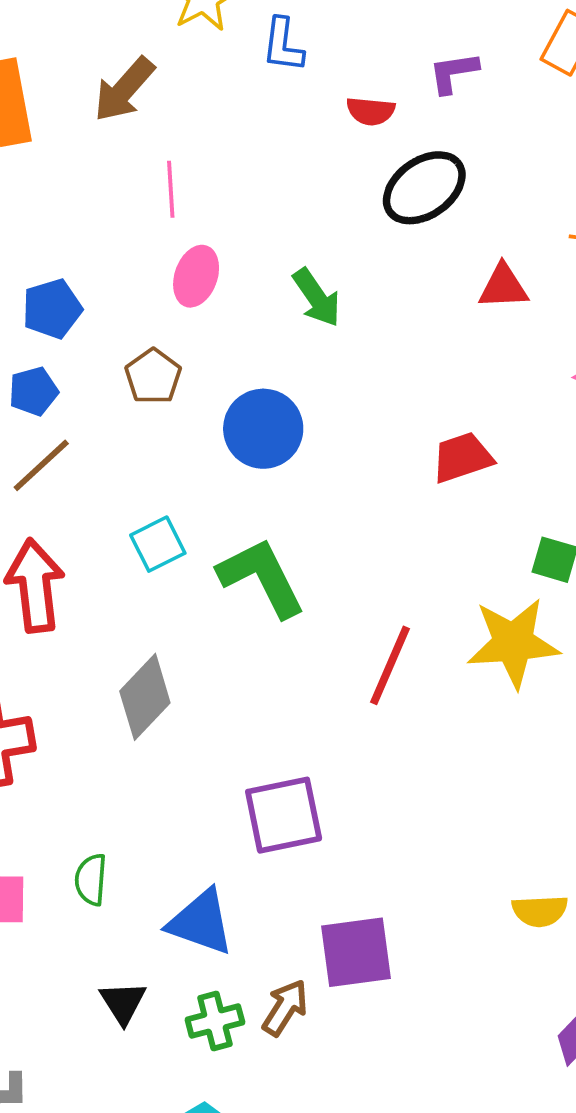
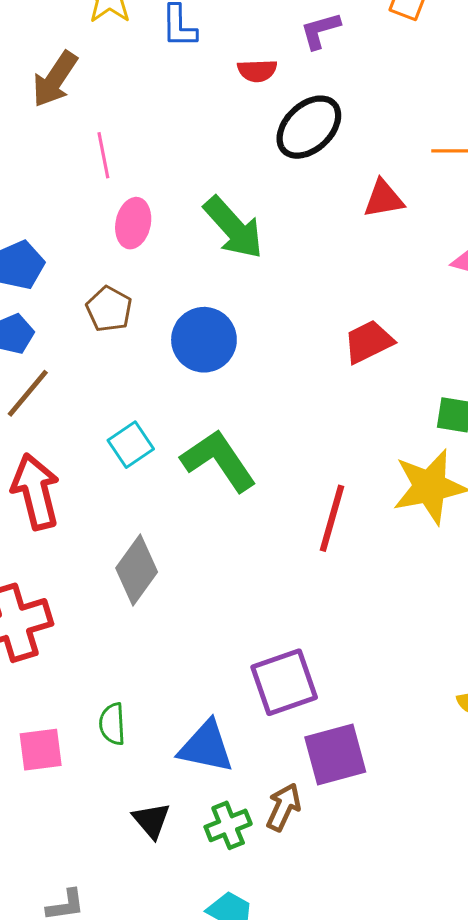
green arrow: (317, 298) -> (233, 228), size x1.4
purple square: (284, 815) -> (284, 682), moved

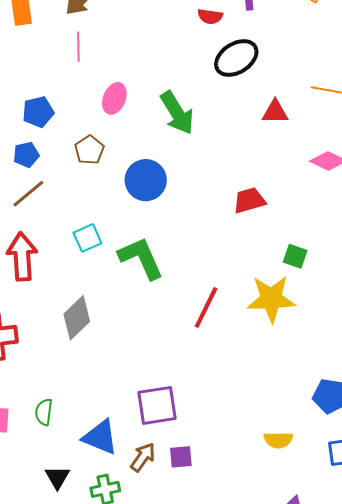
pink line: (103, 155) -> (78, 47), moved
purple square: (335, 755) -> (181, 457), size x0.6
brown arrow: (284, 807) -> (143, 457), moved

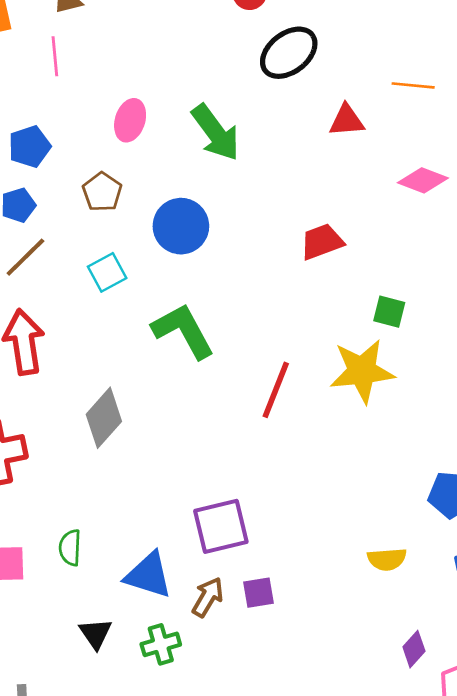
pink line: (78, 47) -> (55, 56), moved
cyan square: (87, 238) -> (107, 272), moved

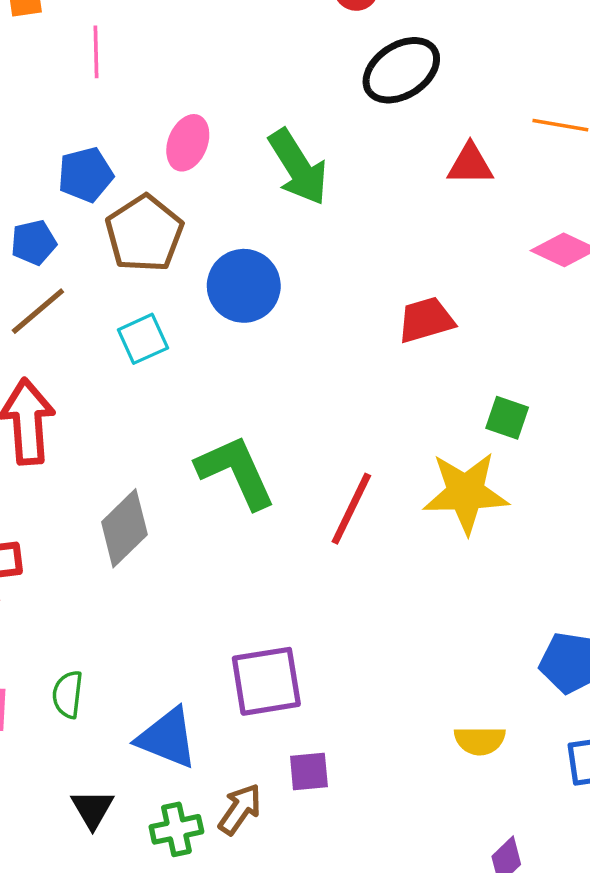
blue pentagon: (29, 147) -> (85, 175), moved
brown pentagon: (102, 192) -> (144, 234), size x1.5
green L-shape: (183, 331) -> (236, 472), moved
brown arrow: (208, 597) -> (240, 809), moved

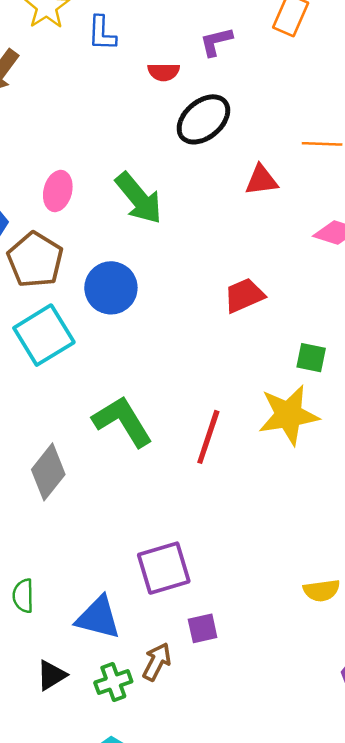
cyan square: (143, 339) -> (44, 335), size x1.6
black triangle: (92, 809) -> (51, 675), turned 36

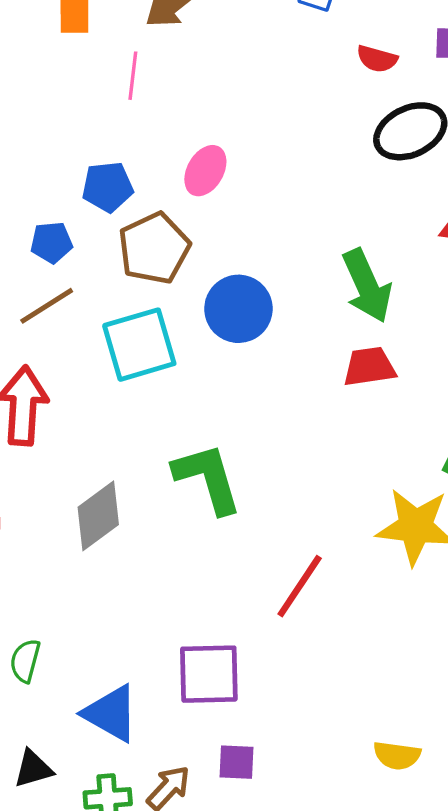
green arrow: (139, 198) -> (367, 286), moved
red trapezoid: (244, 295) -> (369, 367), moved
red line: (208, 437) -> (300, 586), moved

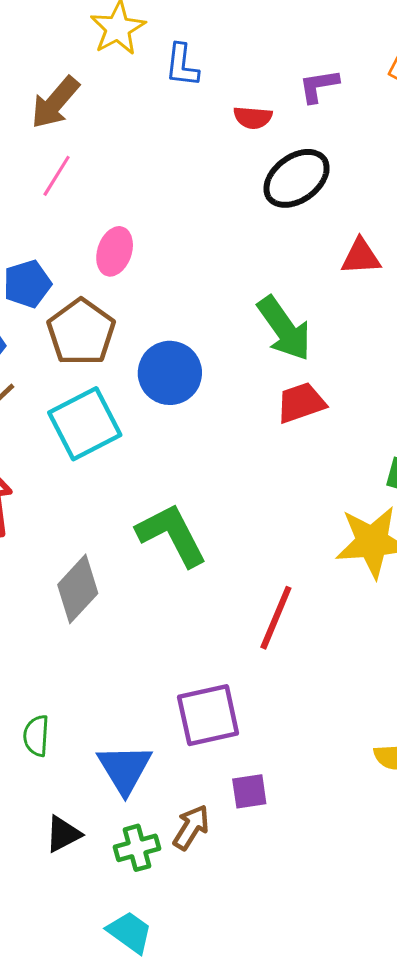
pink line: (133, 76) -> (57, 176), moved, turned 36
blue triangle: (111, 713) -> (125, 769), turned 40

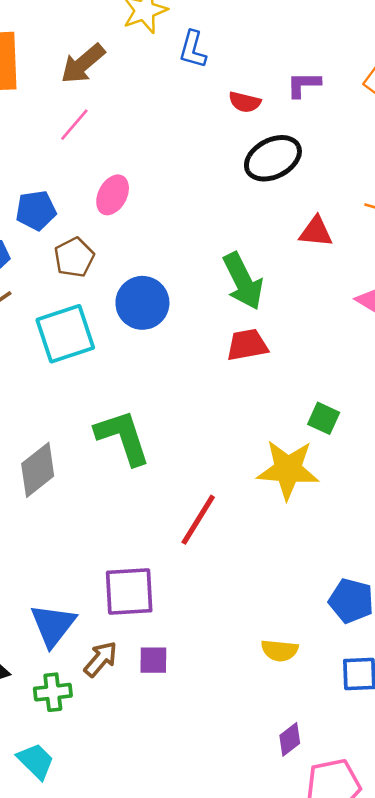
brown pentagon: (81, 332) -> (74, 257), size x0.7
brown arrow: (191, 827) -> (101, 659), moved

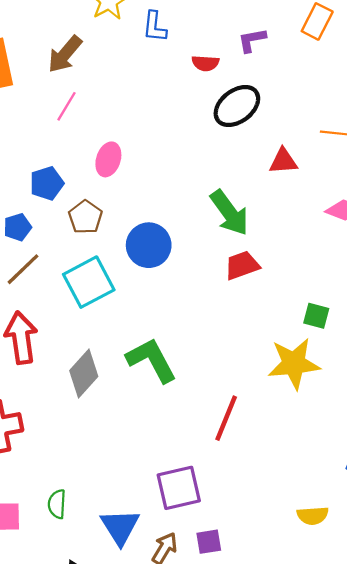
gray diamond: (38, 470) -> (84, 373), moved

